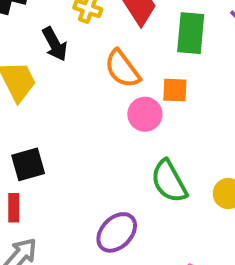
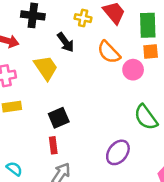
orange square: (175, 90) -> (151, 51), moved
pink circle: (145, 114) -> (133, 70), moved

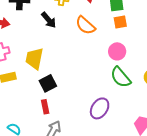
yellow trapezoid: (46, 68) -> (34, 59), moved, turned -130
pink circle: (133, 70) -> (117, 51), moved

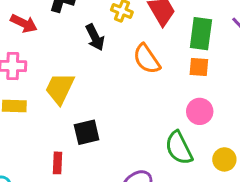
pink circle: (117, 51) -> (200, 111), moved
black square: (48, 83) -> (87, 132), moved

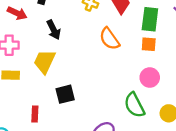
black arrow: (95, 37) -> (54, 30), moved
red rectangle: (57, 163) -> (35, 114), moved

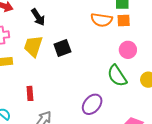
orange semicircle: (109, 39) -> (102, 20), moved, turned -40
black square: (65, 94) -> (62, 48), moved

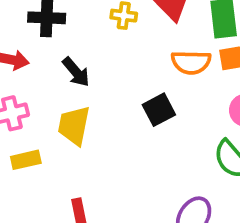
black square: (62, 48) -> (159, 110), moved

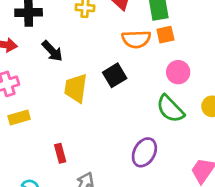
yellow trapezoid: (74, 126) -> (76, 88), moved

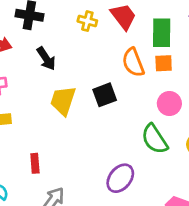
orange semicircle: (136, 39) -> (133, 62), turned 60

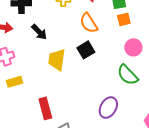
orange semicircle: (133, 62) -> (89, 23), moved
red rectangle: (35, 163) -> (45, 108), size x1.5

